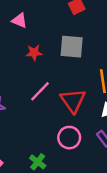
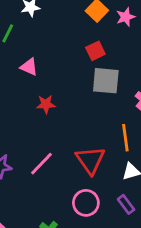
gray square: (72, 47) -> (106, 81), moved
pink line: (40, 91) -> (42, 164), moved

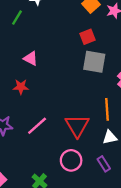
pink triangle: (29, 67) -> (31, 58), moved
red star: (46, 104) -> (21, 87), moved

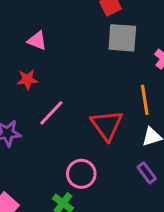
pink line: (37, 126) -> (51, 113), moved
pink circle: (71, 160) -> (81, 174), moved

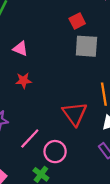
red star: (27, 80) -> (23, 81), moved
pink line: (51, 113) -> (30, 138), moved

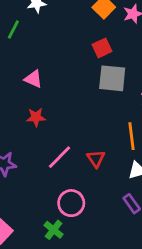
red triangle: (75, 114) -> (96, 159), size x0.6
pink line: (30, 138) -> (59, 157), moved

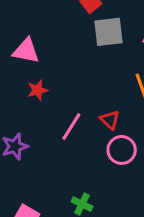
pink triangle: (33, 79) -> (26, 51), size x1.4
pink circle: (71, 203) -> (122, 150), moved

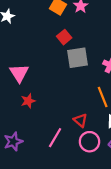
pink triangle: (26, 51) -> (19, 73), turned 48
pink line: (71, 127) -> (55, 138), moved

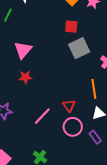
red square: (64, 37) -> (71, 27), turned 32
gray square: (77, 58) -> (79, 48), turned -30

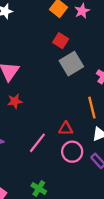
red square: (71, 27) -> (61, 41), turned 32
red triangle: (69, 106) -> (66, 129), turned -48

